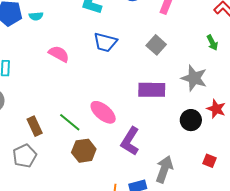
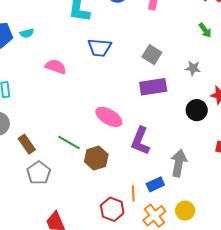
gray square: (156, 45) -> (152, 55), moved
gray star: (194, 78) -> (193, 68), size x0.6
green line: (70, 122) -> (69, 143), moved
brown rectangle: (35, 126) -> (27, 144), moved

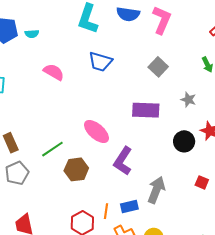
gray square: (152, 55) -> (158, 67), moved
green line: (69, 143) -> (52, 149), turned -75

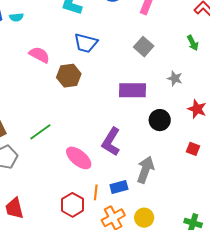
pink ellipse: (96, 132) -> (79, 158), moved
black circle: (184, 141) -> (160, 120), moved
brown hexagon: (76, 169) -> (69, 76), moved
red square: (202, 182) -> (193, 149), moved

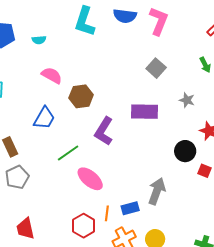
cyan semicircle: (16, 17) -> (39, 40), moved
blue trapezoid: (86, 43) -> (44, 118), moved, turned -75
black circle: (160, 120) -> (185, 151), moved
green line: (40, 132) -> (68, 153), moved
purple L-shape: (111, 142) -> (104, 131), moved

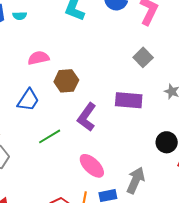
cyan semicircle: (39, 40) -> (20, 16), moved
pink semicircle: (52, 75) -> (38, 58), turned -45
pink ellipse: (90, 179) -> (92, 166), moved

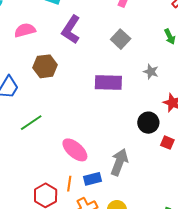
pink semicircle: (38, 58) -> (25, 30), moved
purple L-shape: (87, 117) -> (71, 30), moved

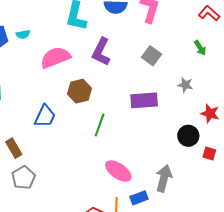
pink semicircle: (25, 30) -> (55, 57), size x1.4
green line: (31, 123) -> (100, 125), moved, turned -30

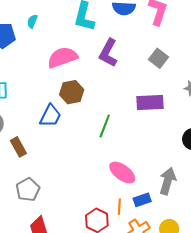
cyan semicircle: (23, 34) -> (32, 21), moved, turned 120
brown hexagon: (79, 91) -> (72, 92), moved
gray pentagon: (24, 178) -> (28, 190), moved

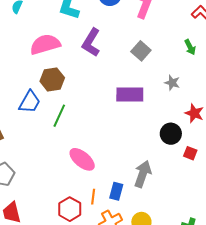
green line: (105, 126) -> (59, 116), moved
pink ellipse: (122, 172) -> (82, 159), moved
blue rectangle: (142, 200) -> (116, 191), turned -60

